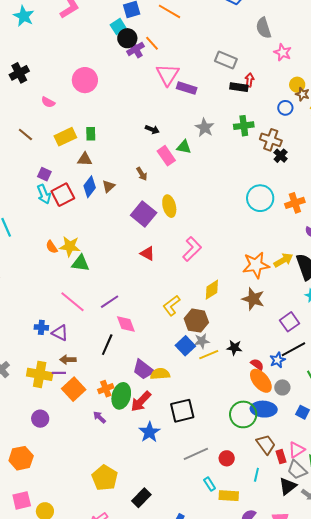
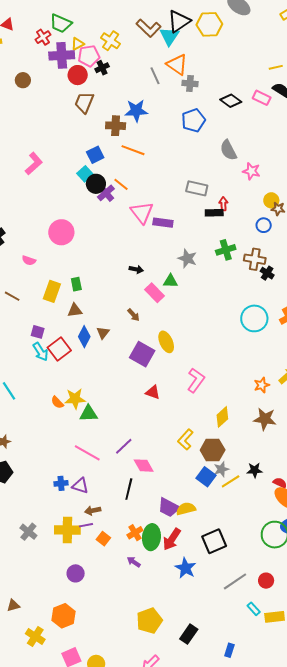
yellow rectangle: (65, 137) -> (52, 291), turned -35
orange star: (256, 265) -> (262, 385), size x0.6
orange square: (74, 389) -> (103, 539), size x0.6
yellow pentagon: (105, 478) -> (149, 621), turned 30

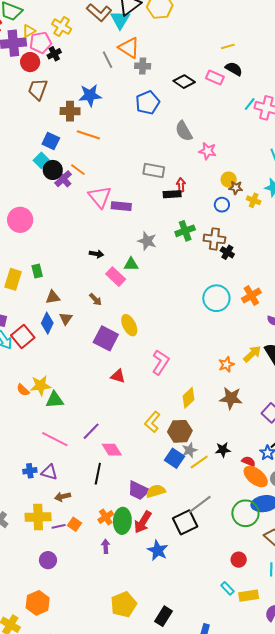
blue square: (95, 155) -> (51, 141), turned -36
brown triangle: (75, 310) -> (53, 297), moved
purple line: (86, 525) -> (59, 526), moved
purple arrow: (134, 562) -> (106, 546), turned 56
gray line: (235, 581) -> (200, 504), moved

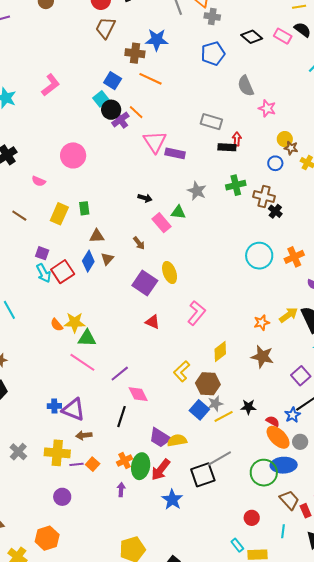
pink line: (55, 439) -> (82, 362), moved
purple triangle: (49, 472) -> (73, 410), size x1.4

